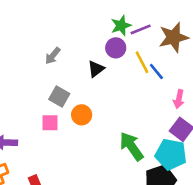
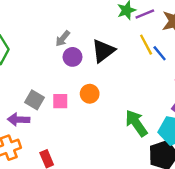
purple circle: (116, 48) -> (72, 57), moved
black triangle: (96, 69) -> (103, 51), size x1.5
gray square: (59, 96) -> (34, 100), moved

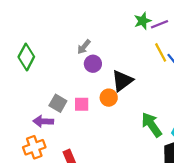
black triangle: (103, 51) -> (122, 81), moved

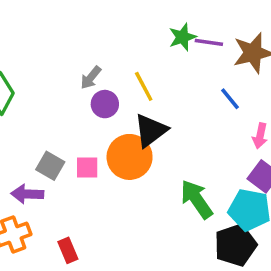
purple line: (159, 24) -> (209, 42), turned 30
yellow line: (161, 52) -> (144, 86), moved
orange circle: (109, 98) -> (130, 157), size x1.6

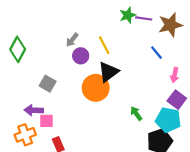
gray square: (50, 166) -> (48, 84), moved
pink square: (87, 168) -> (47, 121), moved
green arrow: (197, 199) -> (136, 113), size x0.6

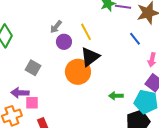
green arrow: (136, 113) -> (116, 96), turned -56

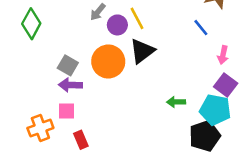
purple circle: (64, 42) -> (117, 25), moved
orange circle: (78, 72) -> (108, 61), moved
purple arrow: (20, 93) -> (70, 85), moved

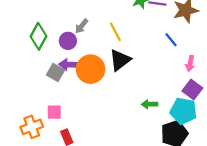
green diamond: (31, 24) -> (38, 36), moved
purple circle: (117, 25) -> (68, 41), moved
purple arrow: (70, 85) -> (69, 65), moved

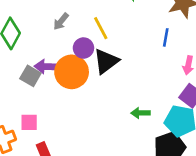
blue line: (171, 40) -> (166, 37), turned 49
purple circle: (68, 41) -> (83, 48), moved

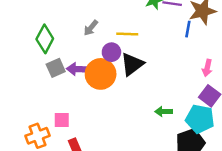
yellow line: (101, 28) -> (127, 34), turned -60
blue line: (166, 37) -> (188, 29), moved
gray square: (30, 76) -> (56, 68), moved, turned 36

